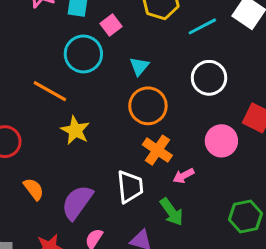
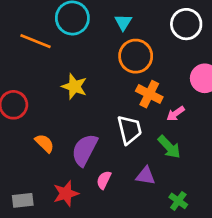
orange line: (50, 91) -> (35, 41), moved

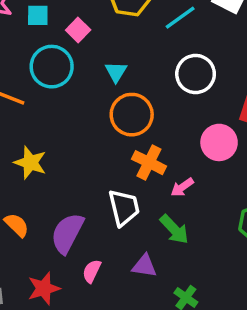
yellow star: (74, 86) -> (30, 163), moved

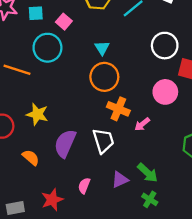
cyan triangle: (116, 72) -> (102, 48), moved
white circle: (196, 74) -> (165, 46), moved
green arrow: (174, 229) -> (148, 173), moved
purple semicircle: (67, 233) -> (65, 143), moved
purple triangle: (144, 266) -> (120, 180), turned -30

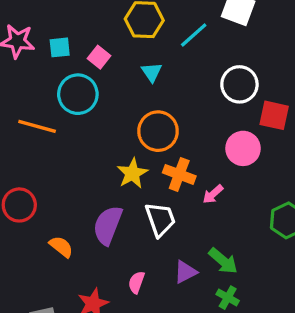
cyan triangle: (102, 48) -> (152, 72), moved
yellow star: (37, 114) -> (132, 173), moved, turned 30

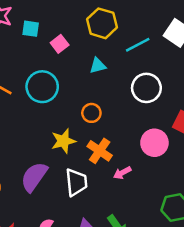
cyan triangle: (152, 72) -> (98, 66), turned 36
white circle: (239, 84) -> (146, 88), moved
cyan circle: (78, 94) -> (42, 87), moved
orange circle: (158, 131) -> (91, 113), size x0.6

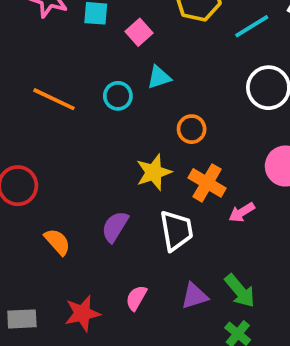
cyan triangle: (98, 66) -> (159, 77), moved
cyan circle: (42, 87) -> (118, 96), size x0.6
purple semicircle: (34, 177) -> (115, 227), size x0.7

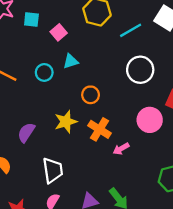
purple semicircle: (115, 227) -> (26, 132), moved
white trapezoid: (176, 231) -> (53, 170), moved

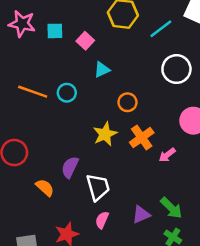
cyan circle: (44, 72) -> (67, 93), moved
orange cross: (100, 129) -> (142, 138), turned 30
purple semicircle: (26, 132) -> (70, 167), moved

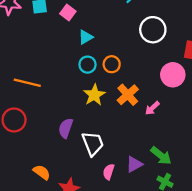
orange line: (33, 92) -> (27, 83), moved
cyan circle: (67, 93) -> (88, 65), moved
orange semicircle: (45, 188) -> (42, 172), moved
pink semicircle: (102, 220) -> (109, 172), moved

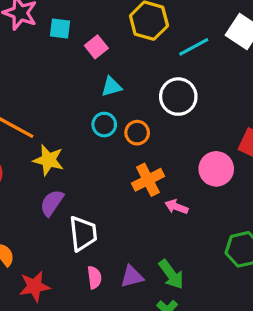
white circle: (153, 30) -> (178, 97), moved
yellow star: (94, 95) -> (48, 160), moved, turned 30
pink arrow: (152, 108) -> (176, 207), turned 49
pink semicircle: (109, 172) -> (94, 277), turned 140

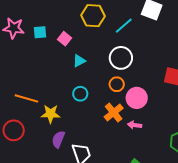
cyan circle: (104, 125) -> (80, 94), moved
orange circle: (137, 133) -> (117, 84), moved
pink circle: (216, 169) -> (137, 98), moved

